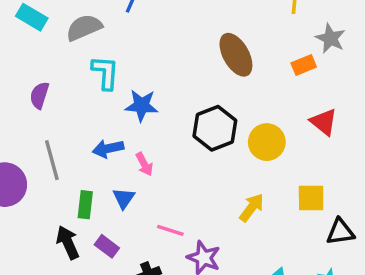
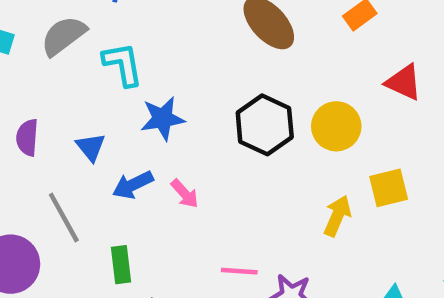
cyan L-shape: (105, 73) -> (123, 64), moved
blue triangle: (124, 198) -> (91, 147), moved
yellow square: (311, 198) -> (389, 188), moved

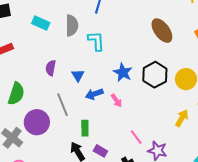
gray semicircle: (64, 36) -> (72, 25), turned 120
blue star: (163, 118) -> (123, 72), moved, turned 30
pink line: (239, 271) -> (136, 137), turned 42

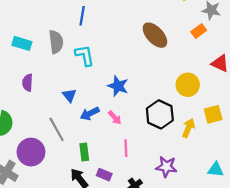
purple semicircle: (51, 68) -> (28, 83), moved
black hexagon: (155, 75) -> (160, 114), moved
pink line: (136, 137) -> (126, 148), moved, turned 42

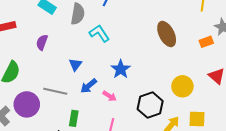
cyan L-shape: (85, 55) -> (99, 33), turned -40
blue arrow: (90, 113) -> (89, 86), turned -30
pink arrow: (115, 118) -> (110, 96), turned -32
gray line: (57, 129) -> (55, 91), turned -65

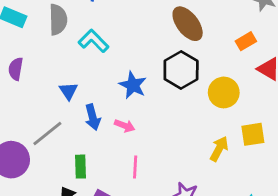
orange rectangle: (206, 42) -> (246, 41), moved
blue arrow: (89, 86) -> (93, 117), turned -54
gray line: (55, 91) -> (47, 134), turned -40
black hexagon: (150, 105) -> (181, 70), moved

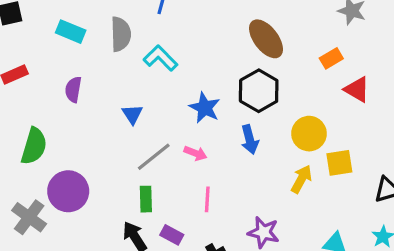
yellow circle: (224, 92) -> (309, 134), moved
blue arrow: (93, 117) -> (250, 140), moved
gray line: (47, 134) -> (154, 157), moved

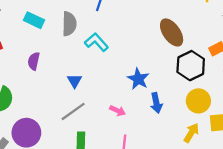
black hexagon: (259, 91) -> (191, 66), moved
blue star: (205, 108) -> (138, 79), moved
gray line: (154, 157) -> (73, 111), moved

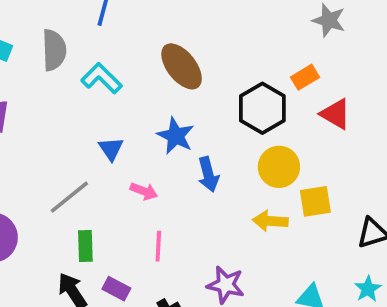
brown ellipse: (172, 32) -> (182, 66), moved
blue triangle: (75, 81) -> (111, 149), moved
yellow arrow: (191, 133) -> (270, 221), turned -114

